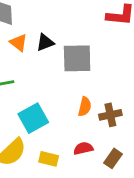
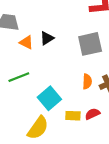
gray square: (77, 58) -> (90, 44), moved
yellow rectangle: (49, 159) -> (73, 116), moved

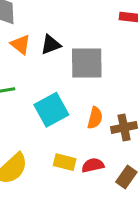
gray square: (90, 44) -> (87, 63), moved
cyan square: (49, 98) -> (51, 110), moved

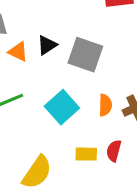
gray square: (87, 63) -> (85, 55), turned 33
red semicircle: (93, 165) -> (114, 151), turned -50

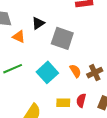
black triangle: (47, 45) -> (38, 23), moved
orange semicircle: (105, 105) -> (75, 71), turned -32

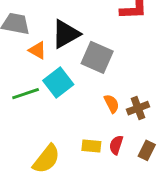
black triangle: (38, 23) -> (66, 34), size x1.6
cyan square: (47, 72) -> (58, 83), moved

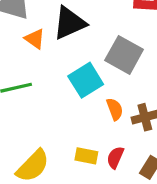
gray square: (97, 57) -> (124, 55), moved
cyan square: (58, 83) -> (86, 80), moved

